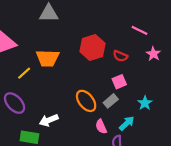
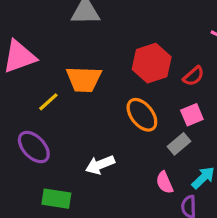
red semicircle: (120, 56) -> (194, 76), turned -64
orange ellipse: (86, 101) -> (142, 115), moved
white arrow: (49, 120) -> (100, 165), moved

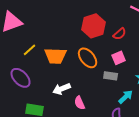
orange trapezoid: (84, 79) -> (56, 56), moved
gray rectangle: (179, 144) -> (111, 76), turned 48
pink semicircle: (165, 183) -> (80, 103), moved

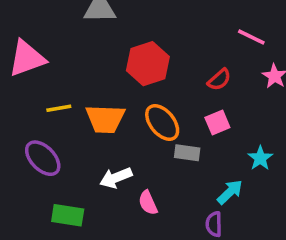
red hexagon: (94, 26) -> (148, 64), moved
yellow line: (30, 50) -> (59, 108), turned 32
gray rectangle: (111, 76) -> (187, 153), moved

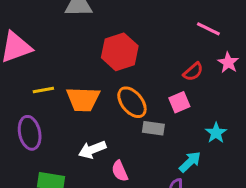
red semicircle: (219, 80) -> (193, 72), moved
purple ellipse: (43, 158) -> (30, 133), turned 32

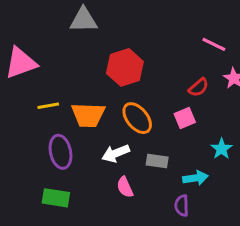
gray rectangle: (153, 128) -> (157, 161), moved
purple ellipse: (30, 133) -> (60, 152), moved
white arrow: (92, 150) -> (116, 153), moved
cyan arrow: (190, 162) -> (195, 178), turned 35

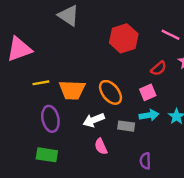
gray triangle: (84, 20) -> (68, 16), turned 35
red hexagon: (125, 67) -> (124, 38), moved
cyan arrow: (195, 178) -> (149, 115), moved

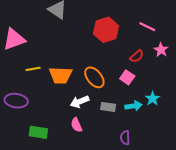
pink square: (148, 92) -> (127, 77), turned -32
cyan arrow: (149, 115) -> (134, 106), moved
purple ellipse: (50, 119) -> (16, 101), moved, turned -70
pink semicircle: (101, 146) -> (76, 125), moved

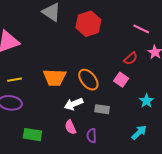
red hexagon: (106, 30) -> (88, 24), moved
yellow line: (33, 69) -> (14, 80), moved
cyan arrow: (134, 106) -> (139, 132), moved, turned -35
purple semicircle: (125, 138) -> (92, 136), moved

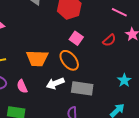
pink square: (121, 80) -> (76, 38), moved
gray rectangle: (102, 109) -> (82, 88), size x1.5
pink semicircle: (70, 127) -> (22, 86), moved

